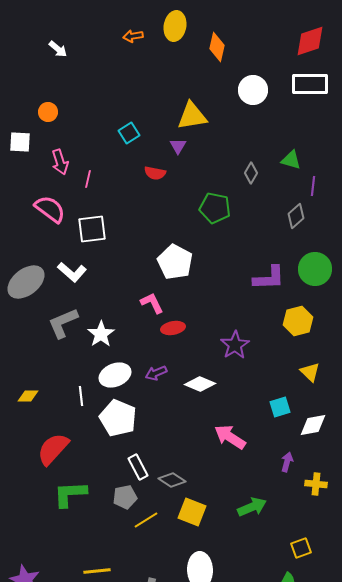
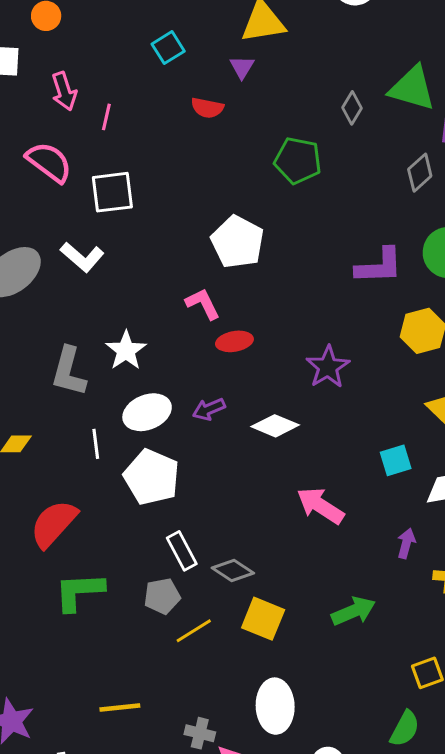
green triangle: (291, 160) -> (412, 88), size x1.6
gray L-shape: (63, 323) -> (69, 372), moved, turned -52

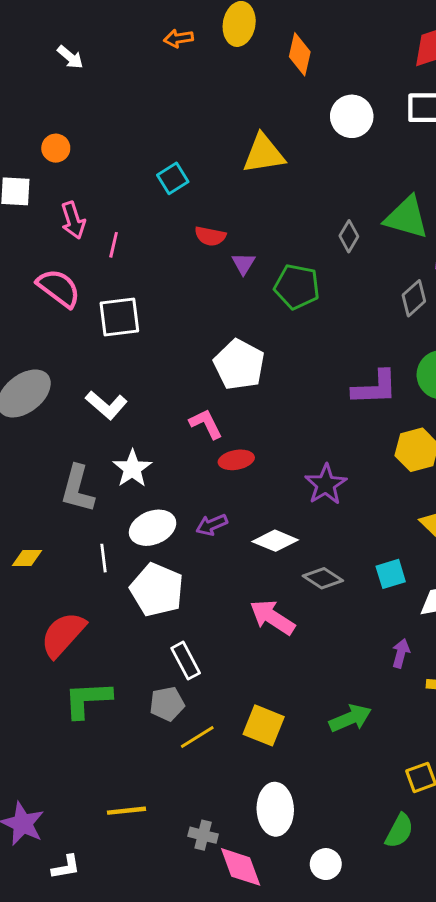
purple triangle: (242, 67) -> (243, 264), moved
white L-shape: (82, 257) -> (106, 405), moved
pink arrow: (320, 506) -> (272, 617), moved
gray diamond: (233, 570) -> (323, 578), moved

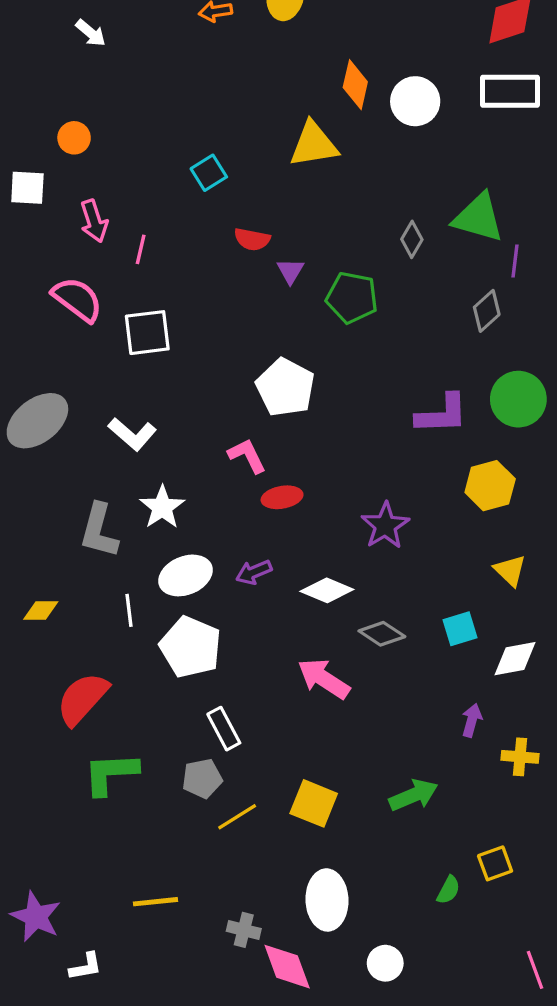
orange diamond: (300, 54) -> (355, 85), moved
green semicircle: (399, 831) -> (448, 890), moved, size x0.7

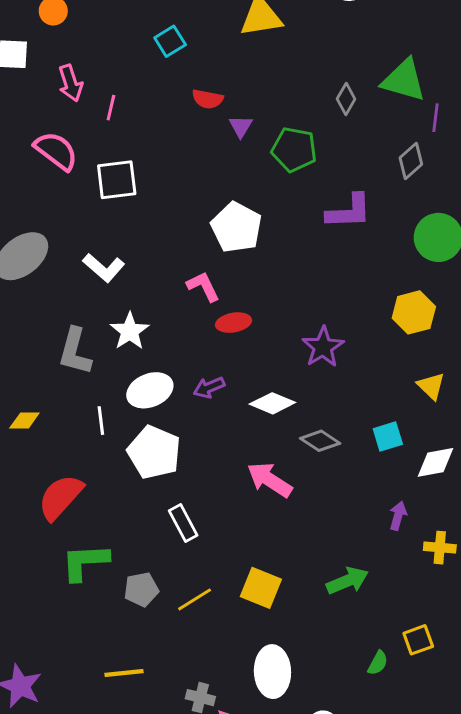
purple L-shape: (442, 414) -> (349, 211), moved
gray pentagon: (202, 779) -> (141, 589), moved

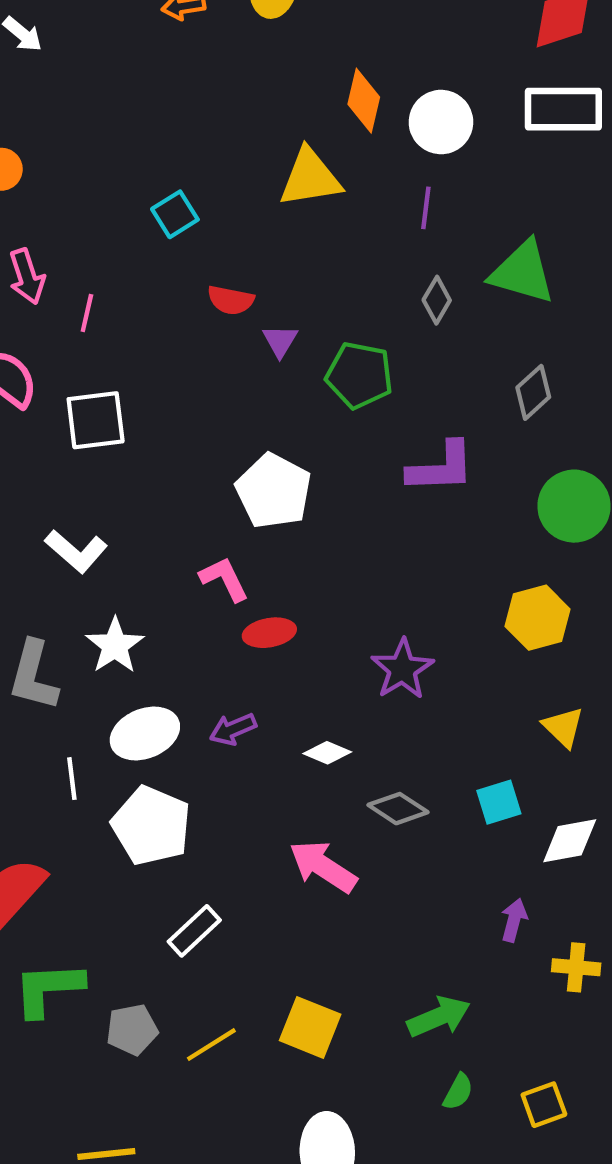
purple line: (435, 118) -> (426, 208), moved
white diamond: (272, 403) -> (327, 753), size x0.7
white rectangle: (183, 523) -> (194, 931), turned 75
green semicircle: (378, 663) -> (458, 1092), moved

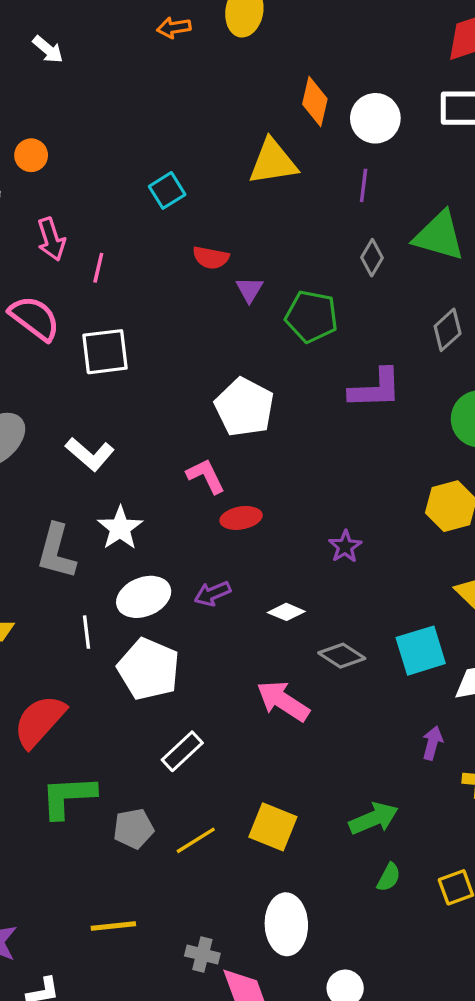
purple star: (402, 669) -> (345, 546), size x0.7
cyan square: (499, 802) -> (421, 651), size x1.4

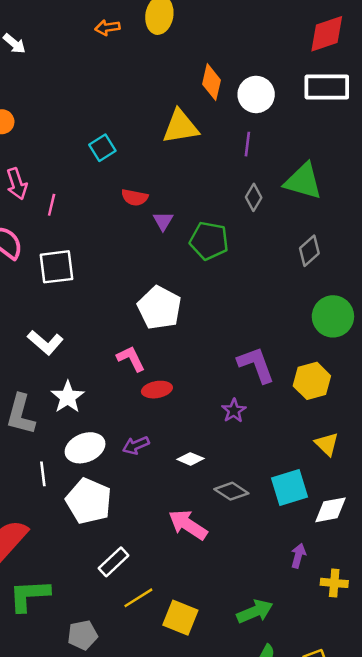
purple L-shape: (375, 389) -> (256, 365), moved, turned -108
gray pentagon: (134, 829) -> (83, 635), moved
yellow line: (196, 840) -> (138, 598), moved

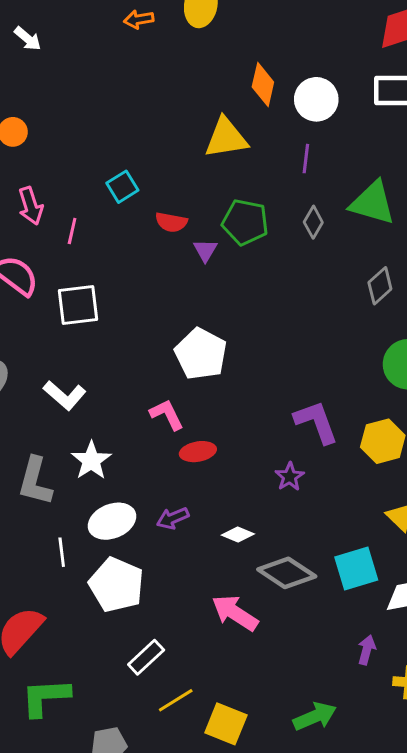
cyan square: (102, 148) -> (122, 187), moved
green pentagon: (209, 241) -> (245, 222), moved
gray diamond: (231, 491) -> (287, 573), size x1.4

